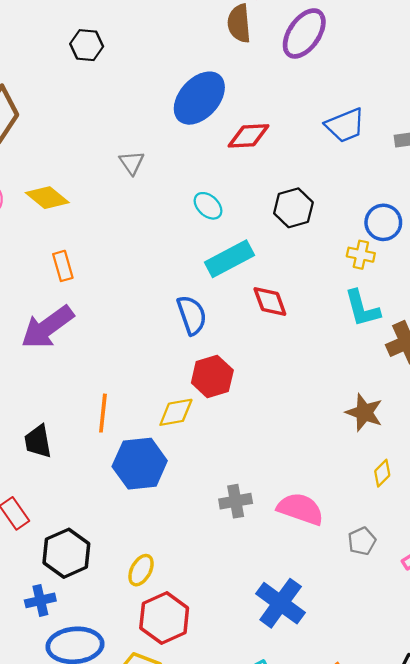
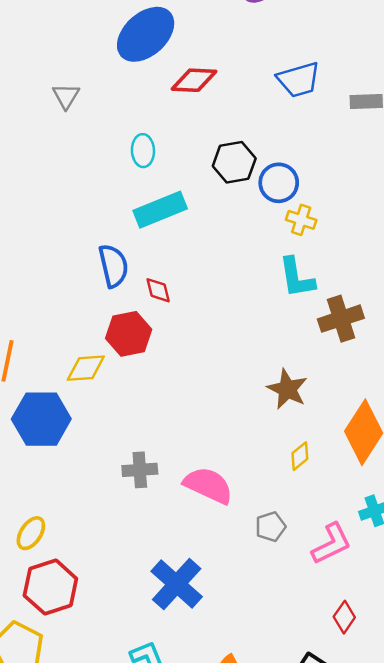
cyan ellipse: (208, 206) -> (143, 151), turned 40
blue circle: (383, 222) -> (279, 183), moved
red diamond: (270, 301) -> (158, 290), moved, size x0.7

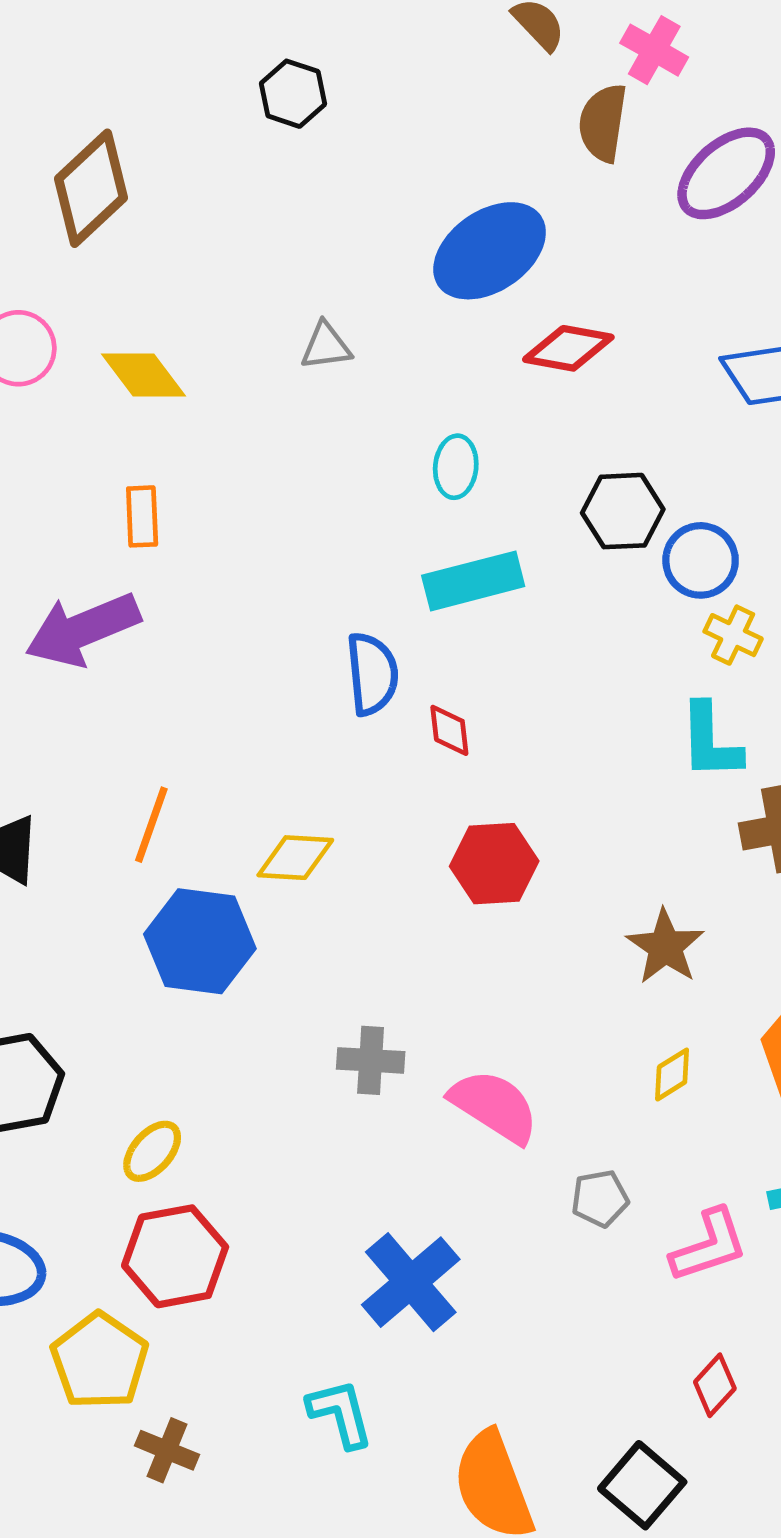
gray triangle: (66, 96) -> (326, 346), turned 44
red hexagon: (129, 334) -> (494, 864), moved

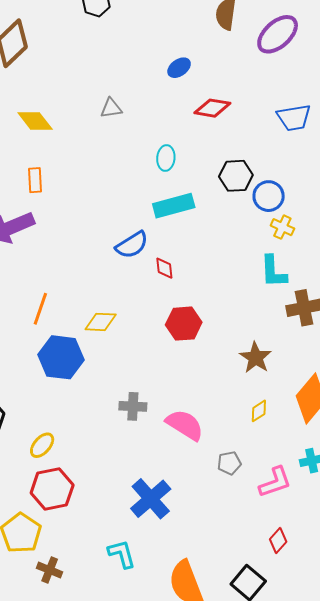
blue ellipse: (490, 251) -> (179, 68), size x0.5
blue semicircle: (372, 674) -> (132, 245), turned 64

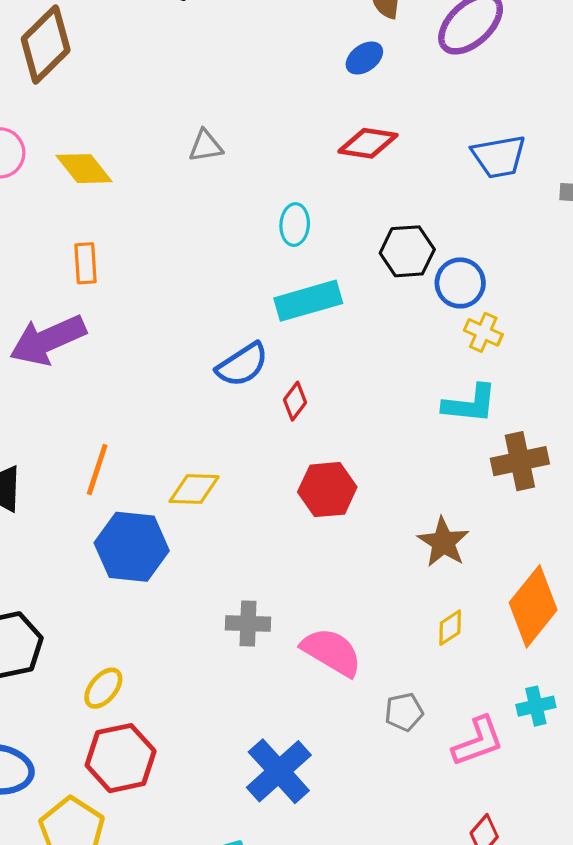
blue ellipse: (179, 68) -> (364, 58), moved
red diamond: (164, 268) -> (295, 401), turned 45
cyan L-shape: (273, 272) -> (470, 404), turned -81

